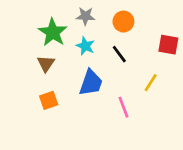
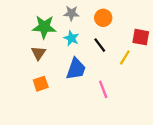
green star: (53, 32) -> (44, 27), turned -30
yellow line: (151, 83) -> (125, 58), moved

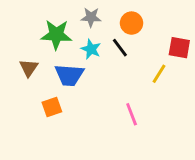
black line: (100, 45) -> (120, 48), moved
brown triangle: (38, 53) -> (29, 68), moved
blue trapezoid: (76, 69) -> (69, 75), moved, turned 75

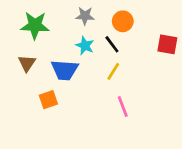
green star: (56, 35) -> (35, 25), moved
yellow line: (159, 74) -> (113, 71), moved

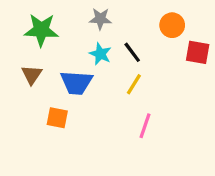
orange circle: (123, 21) -> (172, 25), moved
orange square: (48, 100) -> (57, 118), turned 30
pink line: (123, 106) -> (145, 126), turned 40

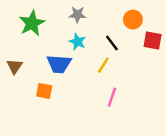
green star: (41, 30) -> (32, 23), turned -30
black line: (132, 52) -> (112, 43), moved
brown triangle: (32, 75) -> (15, 66), moved

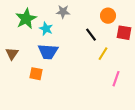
cyan star: (77, 42) -> (46, 29), moved
yellow line: (103, 65) -> (103, 54), moved
pink line: (112, 97) -> (116, 79), moved

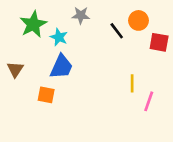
black line: (91, 35) -> (117, 31), moved
blue trapezoid: (48, 52) -> (61, 67), turned -70
yellow line: (103, 54) -> (132, 83), moved, turned -32

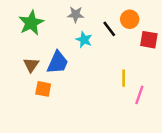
cyan star: (59, 37) -> (84, 40), moved
brown triangle: (15, 69) -> (31, 65), moved

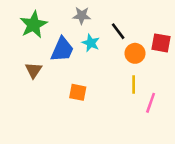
orange circle: (130, 19) -> (135, 53), moved
blue trapezoid: (58, 62) -> (62, 49), moved
orange square: (43, 89) -> (78, 92), moved

